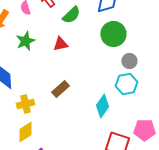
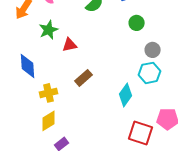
green circle: (113, 34) -> (137, 23), size x0.6
red triangle: (60, 44) -> (70, 45), moved

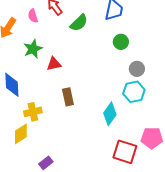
brown rectangle: (84, 78) -> (68, 97), turned -60
yellow diamond: (49, 121) -> (21, 134), moved

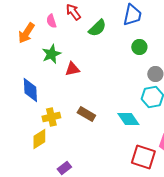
brown rectangle: (68, 97) -> (86, 114), moved, turned -48
cyan diamond: (110, 114) -> (128, 119), turned -70

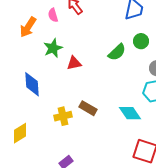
green semicircle: (97, 28) -> (117, 52), moved
yellow cross: (51, 117) -> (63, 116), moved
yellow diamond: (39, 139) -> (20, 133), moved

